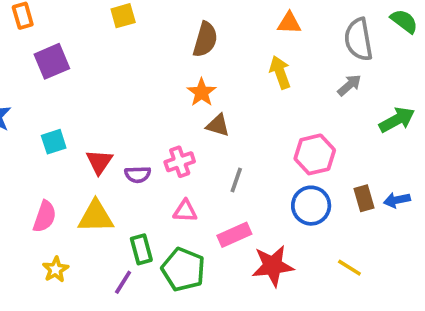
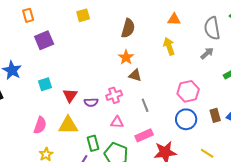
gray line: (236, 180) -> (145, 105), turned -40

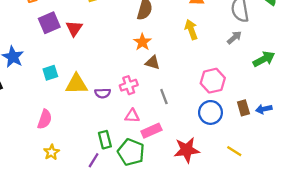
red triangle: (70, 95) -> (74, 28), moved
yellow triangle: (68, 125) -> (76, 84), moved
pink rectangle: (144, 135) -> (151, 131), moved

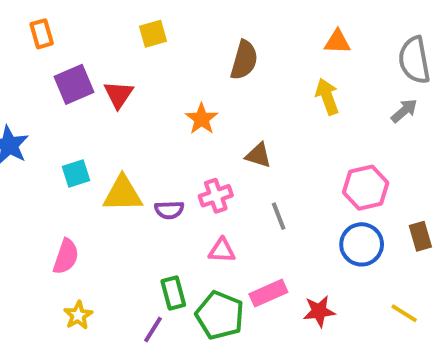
orange star: (142, 42) -> (202, 119), moved
pink rectangle: (151, 131) -> (268, 293), moved
red star: (187, 150) -> (319, 311), size x0.7

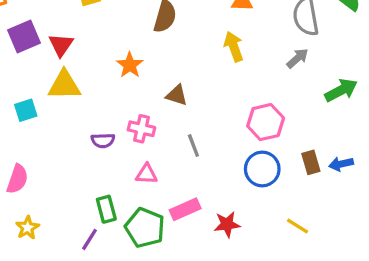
yellow triangle: (123, 194) -> (64, 85), moved
pink cross: (216, 196) -> (141, 129), turned 32

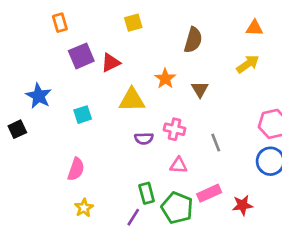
red triangle: (61, 45) -> (111, 63), turned 30
yellow arrow: (234, 47) -> (248, 64), turned 75
yellow triangle: (64, 85) -> (132, 100), moved
brown triangle: (177, 95) -> (200, 89), moved, turned 42

